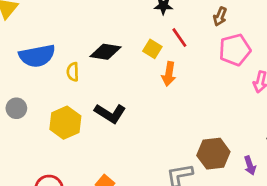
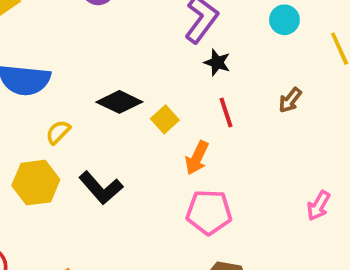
yellow square: (152, 49) -> (165, 119), moved
pink pentagon: (235, 50) -> (209, 212), moved
yellow semicircle: (73, 72) -> (58, 132), moved, turned 30

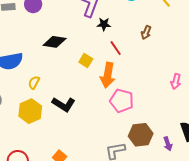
black diamond: (119, 102) -> (55, 42), moved
orange arrow: (197, 158) -> (108, 75), size x1.4
pink pentagon: (209, 212) -> (122, 101), turned 30

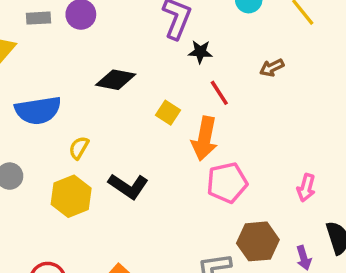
brown arrow: (146, 33) -> (272, 68), turned 40
pink arrow: (176, 81) -> (306, 188), moved
pink pentagon: (122, 101) -> (227, 183), turned -30

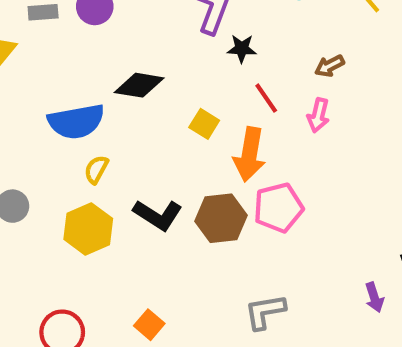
blue semicircle: (38, 110) -> (76, 121), moved
pink arrow: (306, 188) -> (318, 115), moved
brown hexagon: (258, 241) -> (221, 218), moved

